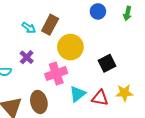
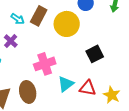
yellow circle: (70, 47) -> (67, 24), moved
purple cross: (27, 57) -> (11, 41), moved
yellow star: (124, 93) -> (112, 95), moved, turned 30

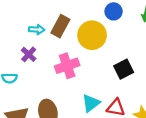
cyan arrow: (18, 19) -> (37, 30), turned -32
pink cross: (45, 64) -> (67, 66), moved

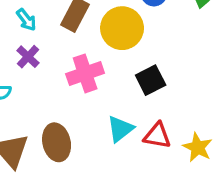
cyan arrow: (37, 30) -> (26, 20), moved, turned 49
black square: (124, 69) -> (151, 80), moved

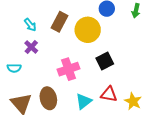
pink cross: (85, 73) -> (69, 69), moved
cyan triangle: (120, 129) -> (84, 101), moved

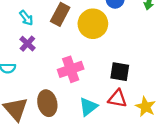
black square: (105, 61) -> (120, 72), moved, turned 36

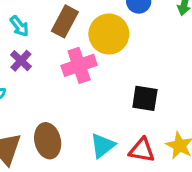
pink cross: (71, 69) -> (79, 65), moved
red triangle: (117, 99) -> (142, 150), moved

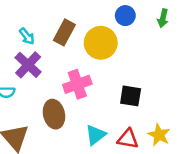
purple cross: (21, 61) -> (28, 65), size x1.5
pink cross: (79, 65) -> (77, 84), moved
brown ellipse: (48, 141) -> (54, 114), moved

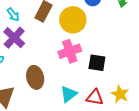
pink cross: (77, 84) -> (70, 51), moved

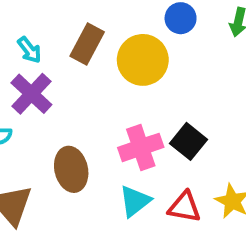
pink cross: (70, 51) -> (141, 147), moved
black square: (97, 63) -> (189, 141), turned 30

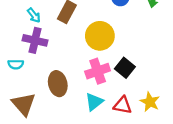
yellow circle: (143, 60) -> (100, 36), moved
purple cross: (31, 94) -> (35, 40), turned -30

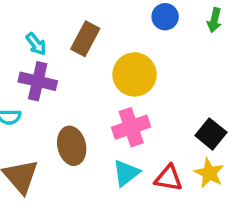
black square: (125, 68) -> (211, 134), moved

